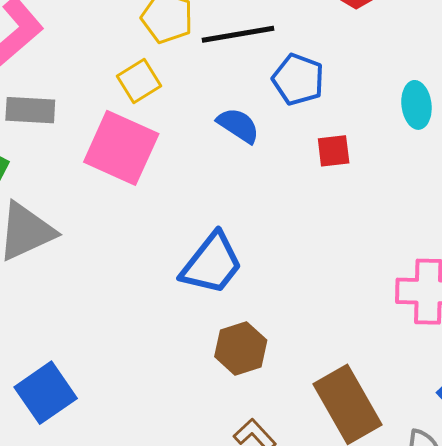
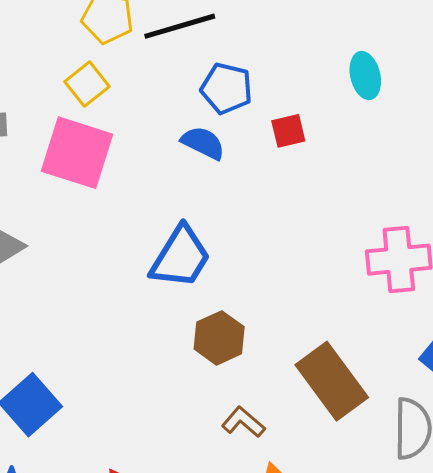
blue pentagon: (298, 79) -> (227, 88), moved
blue semicircle: (238, 125) -> (203, 143), moved

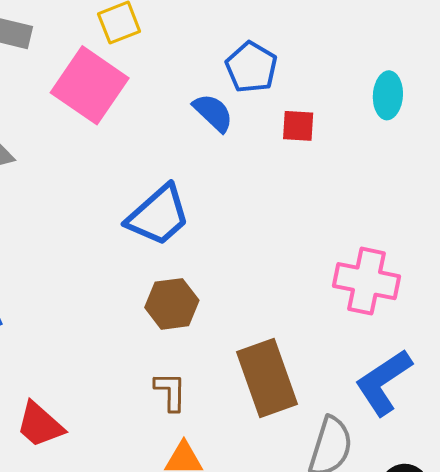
brown L-shape: (243, 422) -> (170, 391), turned 33

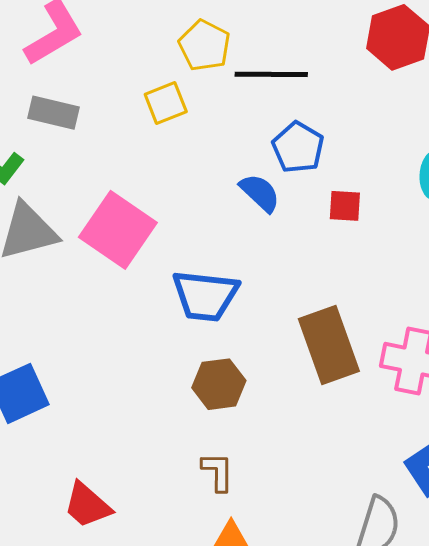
pink square: (90, 85) -> (118, 230), moved
blue trapezoid: (158, 215) -> (205, 296), turned 48
brown rectangle: (267, 378) -> (329, 345), moved

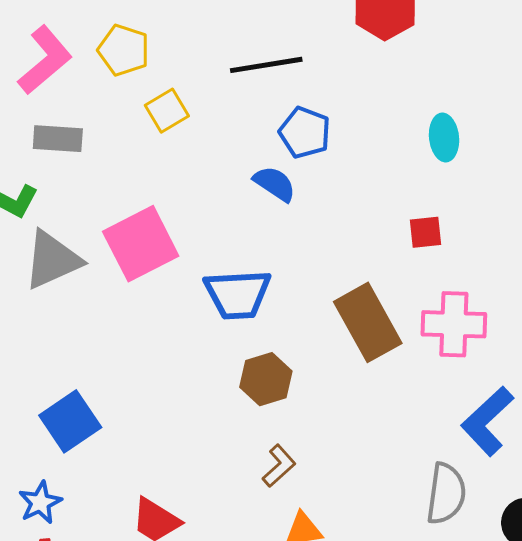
yellow pentagon: (204, 45) -> (124, 50), moved
red square: (345, 206) -> (425, 232), moved
pink square: (118, 230) -> (141, 244), turned 38
brown L-shape: (218, 472) -> (279, 466), turned 57

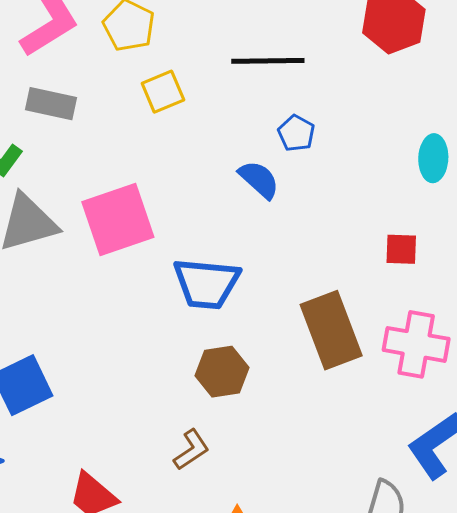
blue pentagon: (305, 133) -> (296, 133), size x0.7
brown L-shape: (279, 466) -> (191, 450), moved

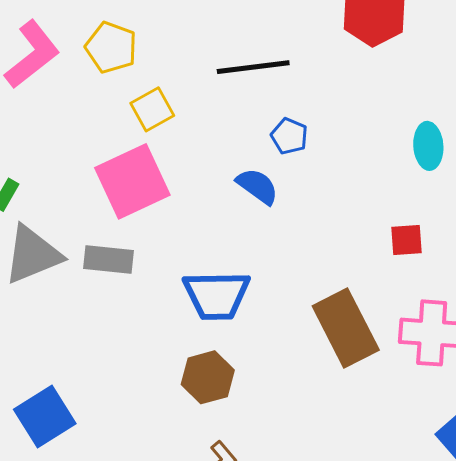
gray rectangle: (51, 104) -> (109, 259), moved
pink square: (118, 219) -> (132, 181), moved
brown hexagon: (222, 372) -> (208, 377), moved

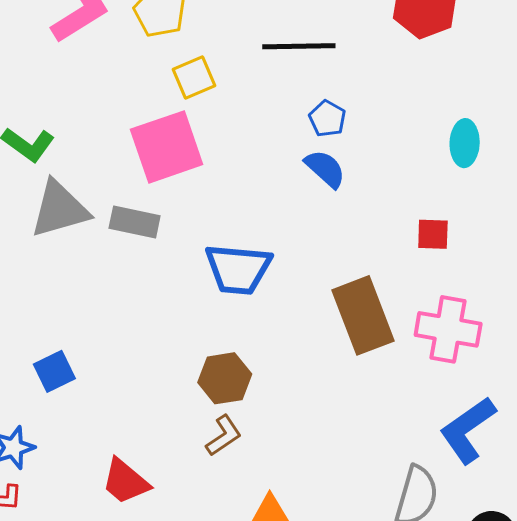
blue semicircle: (257, 186) -> (325, 169), moved
brown hexagon: (208, 377) -> (225, 378), moved
blue square: (45, 417) -> (54, 371), size x0.7

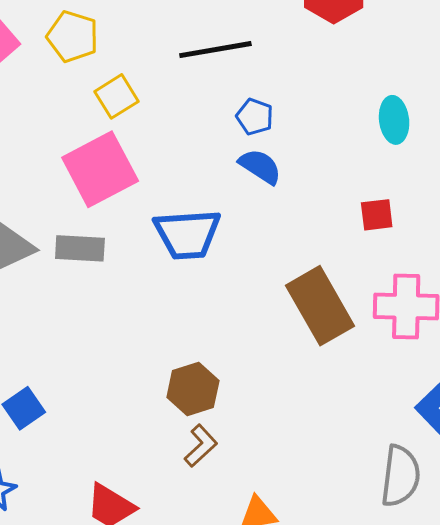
blue trapezoid: (238, 269) -> (187, 234), moved

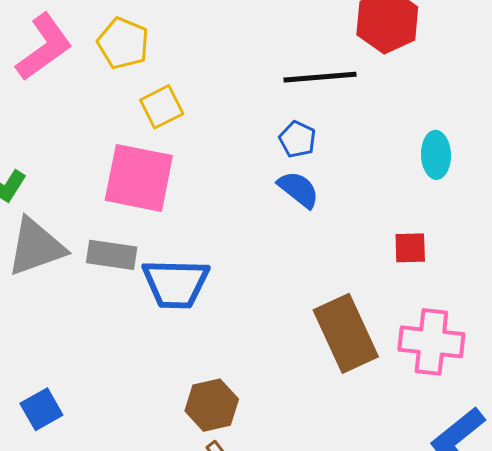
black line: (215, 50) -> (320, 77), moved
pink square: (100, 169) -> (139, 178), turned 34
blue trapezoid: (187, 234) -> (176, 284), moved

